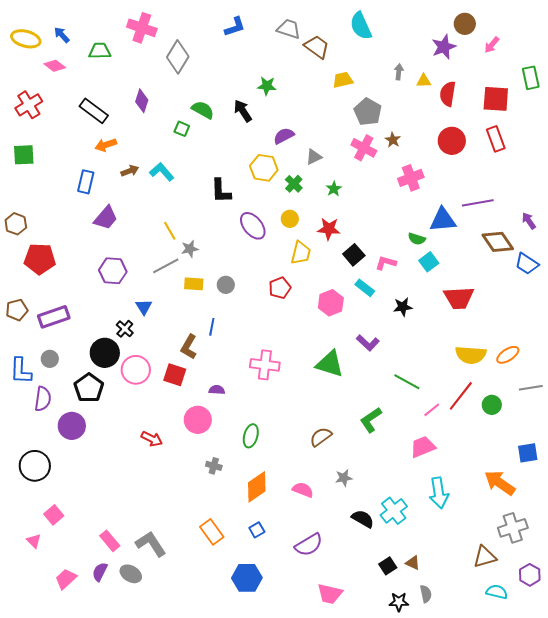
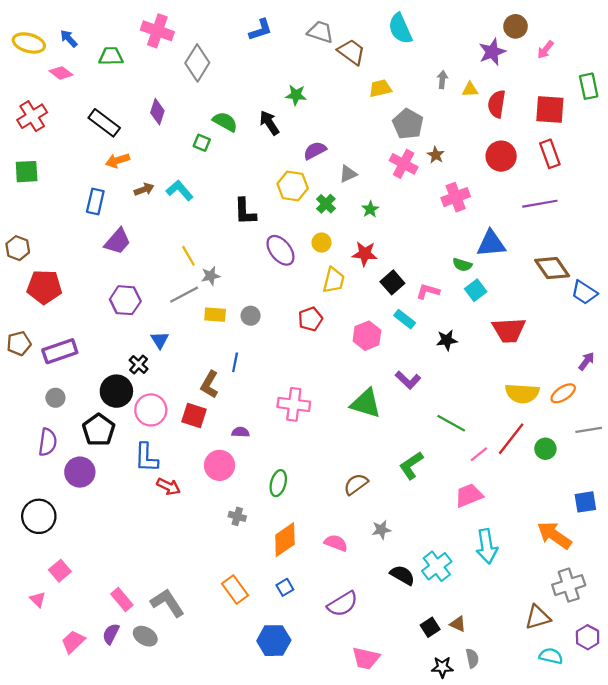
purple line: (478, 203) -> (540, 204), moved
purple arrow: (529, 221) -> (586, 361), moved, turned 72
blue L-shape: (21, 371) -> (146, 458), moved

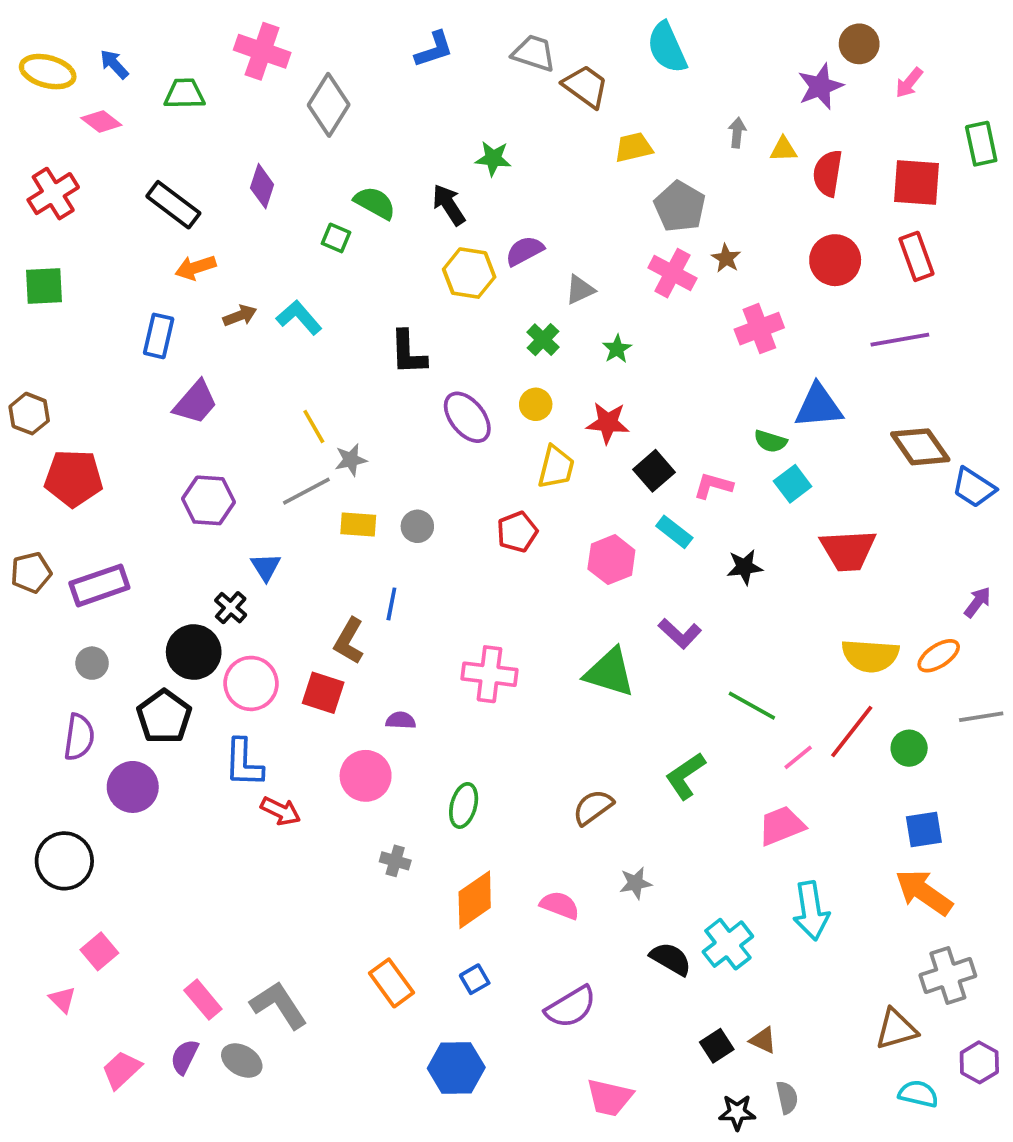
yellow hexagon: (293, 186) -> (469, 273), moved
blue square: (585, 502) -> (924, 829), moved

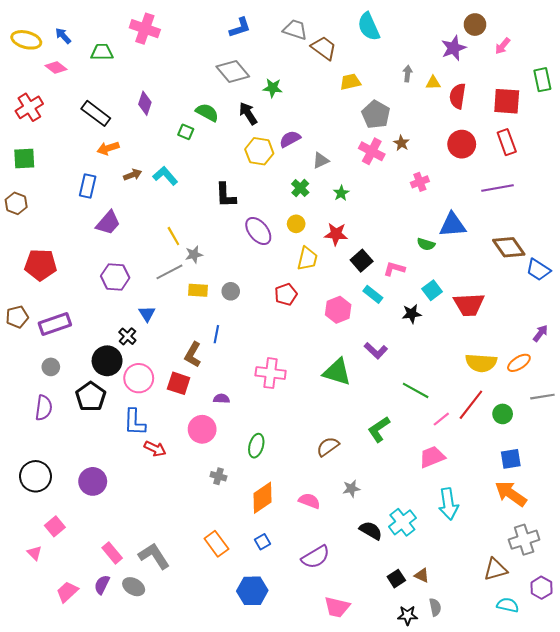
gray diamond: (329, 105) -> (233, 72), moved, turned -72
pink cross: (759, 329) -> (420, 182), size x0.7
brown hexagon: (29, 414) -> (16, 203), moved
cyan square: (793, 484) -> (432, 290), moved
purple circle: (133, 787) -> (93, 481), moved

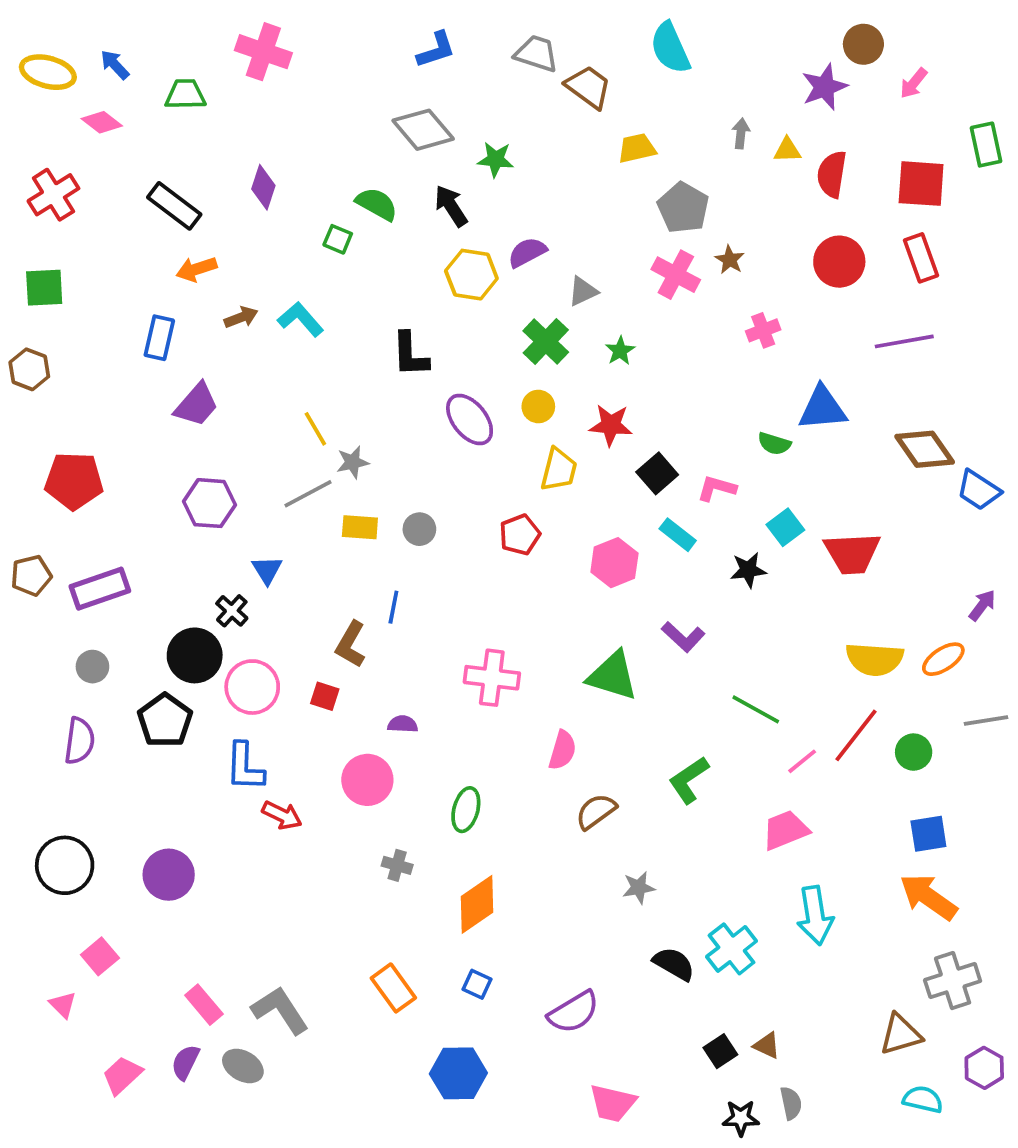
green cross: (300, 188) -> (546, 341), size x1.4
red square: (179, 383) -> (325, 696), size x0.7
pink semicircle: (309, 501) -> (562, 750), moved, turned 85
blue square: (262, 542) -> (477, 984), turned -35

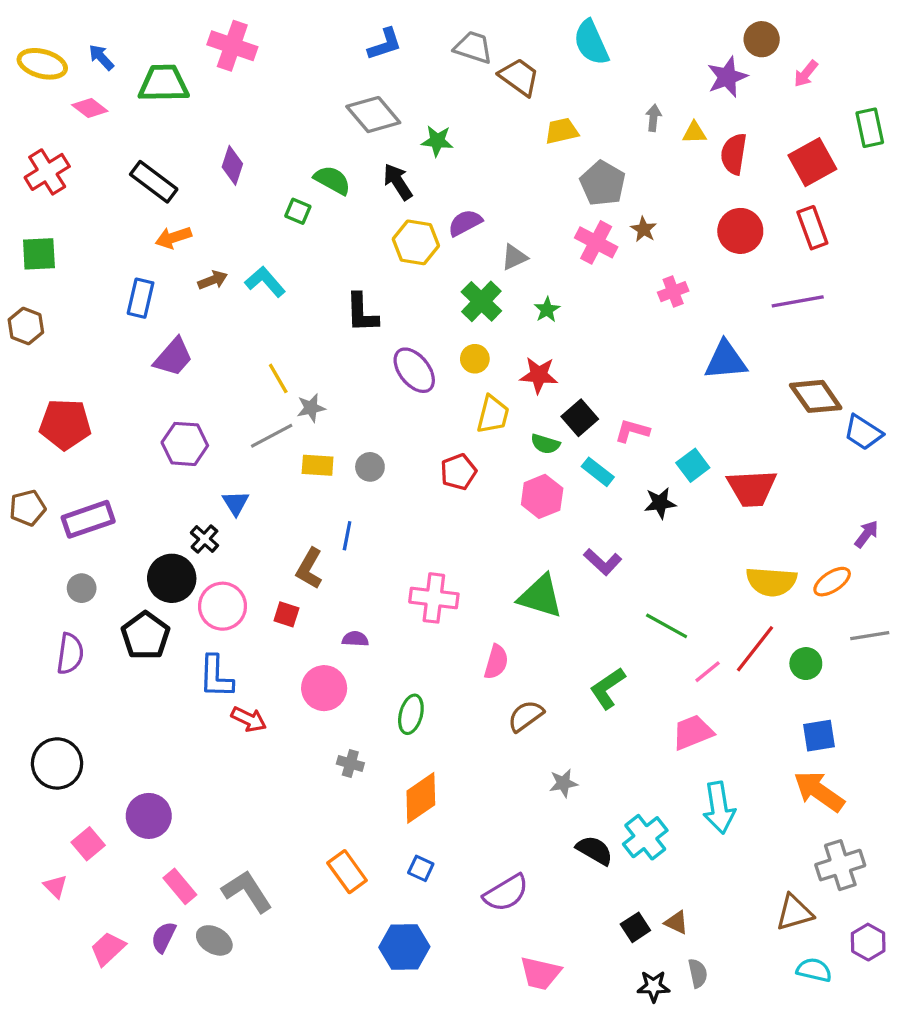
green trapezoid: (185, 94) -> (164, 83), size x1.4
red square: (921, 184) -> (812, 162), turned -33
green semicircle: (774, 444) -> (545, 444), moved
purple circle: (169, 875) -> (149, 816), moved

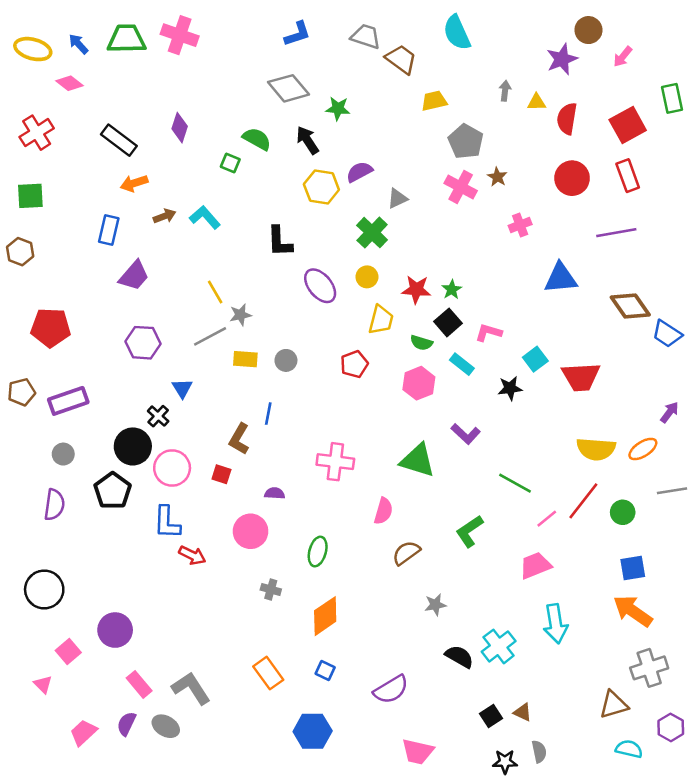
green trapezoid: (164, 83) -> (126, 39), moved
green star: (547, 310) -> (452, 290), moved

